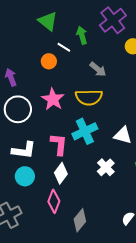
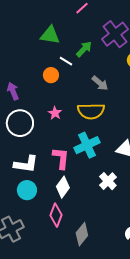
green triangle: (48, 21) -> (50, 35), turned -30
green arrow: (82, 35) -> (84, 49), turned 60
pink star: (53, 99) -> (55, 113), size x0.6

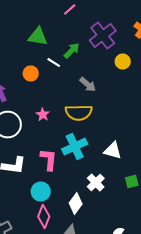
orange circle: (51, 75) -> (31, 74), moved
white diamond: (63, 187) -> (76, 204), moved
cyan circle: (27, 190) -> (41, 192), moved

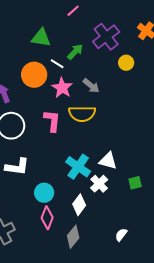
orange circle: (31, 74) -> (34, 75), size x1.6
pink star: (43, 114) -> (62, 88), moved, size x1.5
cyan cross: (75, 146) -> (78, 167), moved, turned -30
white triangle: (113, 150) -> (108, 161), moved
pink L-shape: (49, 160) -> (52, 121), moved

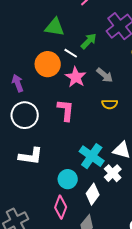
yellow semicircle: (82, 114) -> (110, 104), moved, size x0.6
cyan circle: (44, 193) -> (68, 179), moved

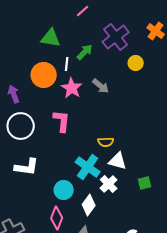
white line: (71, 53) -> (67, 64), turned 64
yellow semicircle: (110, 104) -> (106, 142), moved

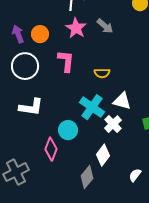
orange circle: (44, 75) -> (40, 34), moved, size x0.7
yellow semicircle: (106, 142) -> (102, 73), moved
white diamond: (89, 205) -> (103, 155), moved
pink diamond: (57, 218) -> (51, 149), moved

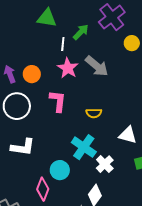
gray arrow: (105, 26) -> (97, 66), size x1.4
white triangle: (122, 101) -> (128, 135), moved

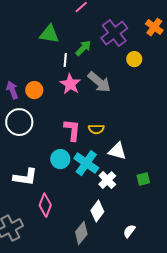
pink L-shape: (58, 101) -> (72, 130), moved
white triangle: (128, 135) -> (117, 151), moved
white L-shape: (23, 147) -> (25, 177), moved
cyan circle: (60, 170) -> (60, 159), moved

